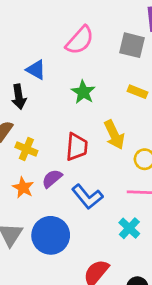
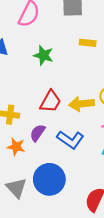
yellow arrow: (114, 135) -> (81, 104), moved, turned 125
red trapezoid: (77, 147) -> (50, 101), turned 40

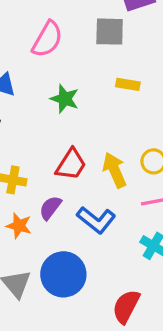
yellow arrow: (81, 104) -> (115, 170), turned 70

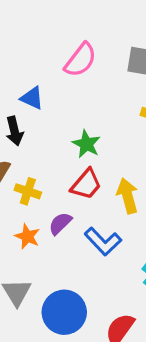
green star: (65, 99) -> (86, 144), moved
blue circle: (63, 274) -> (64, 312), moved

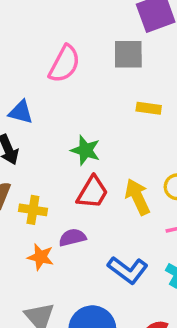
purple semicircle: (60, 223) -> (72, 238), turned 40
blue L-shape: (103, 241) -> (128, 270), moved

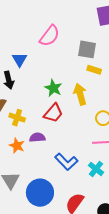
gray square: (128, 54) -> (87, 49), moved
blue triangle: (21, 112) -> (20, 60), turned 35
yellow arrow: (138, 197) -> (80, 94), moved

